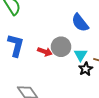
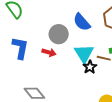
gray circle: (61, 47) -> (59, 34), moved
cyan triangle: (81, 55) -> (84, 53), size x1.5

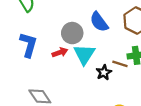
red arrow: (49, 52) -> (60, 52), turned -40
cyan triangle: (84, 53) -> (84, 54), moved

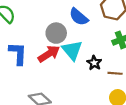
red arrow: (60, 52) -> (49, 54), size x1.5
brown line: (120, 64) -> (115, 73), moved

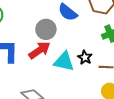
cyan triangle: (72, 50) -> (64, 62), moved, turned -35

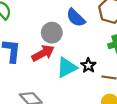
cyan triangle: (64, 62) -> (67, 67), turned -45

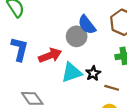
gray circle: (52, 33) -> (77, 36), moved

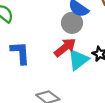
red arrow: (50, 55) -> (65, 47), moved

